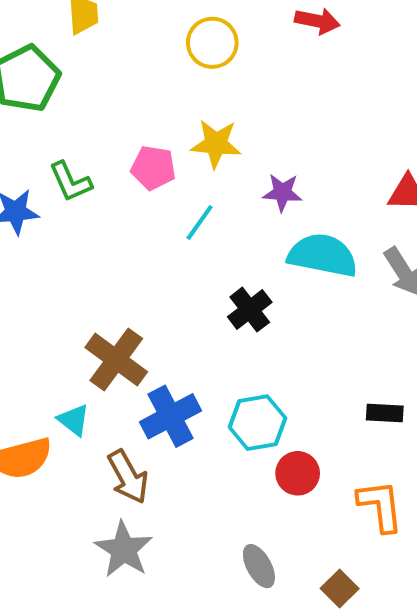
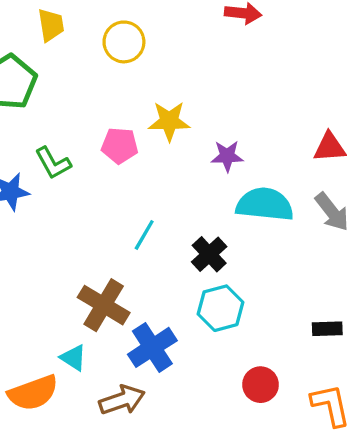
yellow circle: (212, 43) -> (124, 42), moved
cyan line: (200, 222) -> (144, 235), moved
cyan hexagon: (257, 423) -> (221, 308), moved
brown arrow: (128, 477) -> (122, 400), turned -75

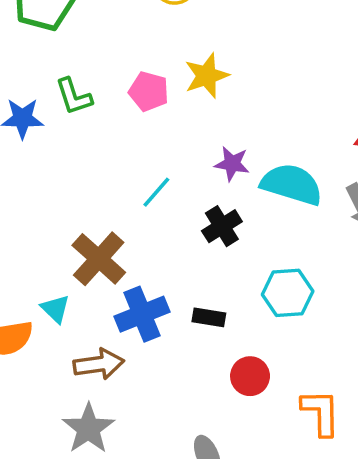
yellow star: (169, 121) -> (207, 76), turned -30
purple star: (227, 156) -> (232, 164), moved
cyan hexagon: (221, 308) -> (288, 293), moved
black rectangle: (327, 329) -> (209, 317), moved

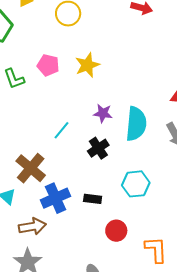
pink pentagon: (149, 91) -> (48, 65), moved
cyan semicircle: (292, 184) -> (136, 124), turned 80

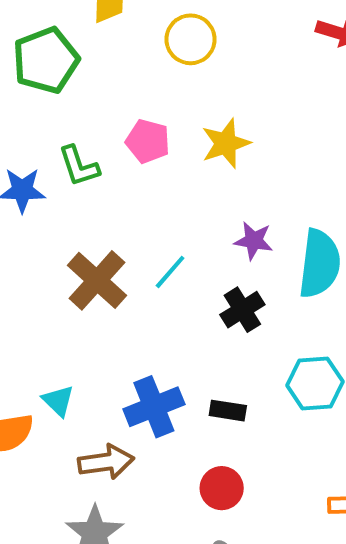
brown cross: (31, 168) -> (97, 280), moved
red circle: (116, 231) -> (222, 488), moved

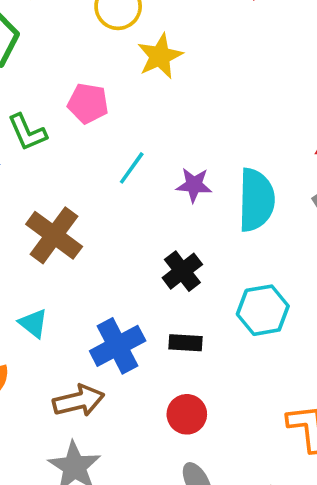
yellow star: (226, 143) -> (160, 56), moved
cyan line: (170, 272) -> (132, 168), moved
black cross: (242, 310) -> (182, 271), moved
cyan triangle: (58, 401) -> (33, 323), moved

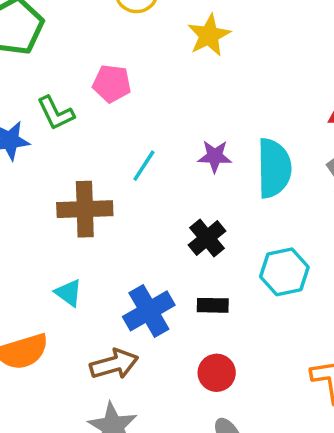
yellow star: (160, 56) -> (209, 35), moved
cyan line: (132, 168) -> (144, 166), moved
brown cross: (54, 235) -> (85, 209), turned -36

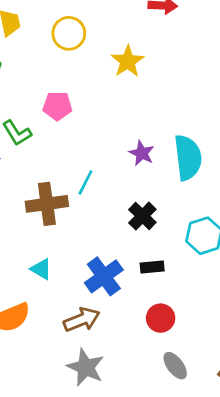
purple star: (215, 156) -> (142, 153), turned 30
cyan line: (144, 166) -> (85, 182), moved

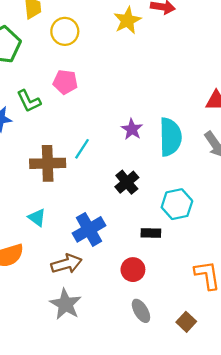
yellow circle: (69, 33) -> (65, 31), moved
yellow star: (128, 61) -> (127, 20), moved
black rectangle: (152, 267) -> (151, 233), moved

